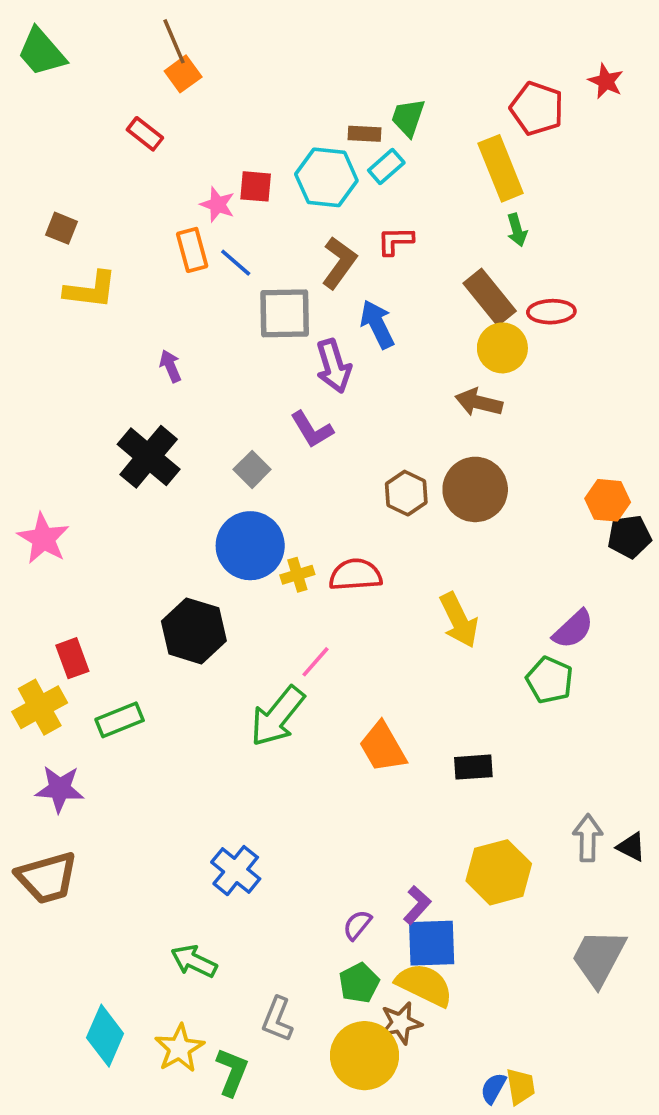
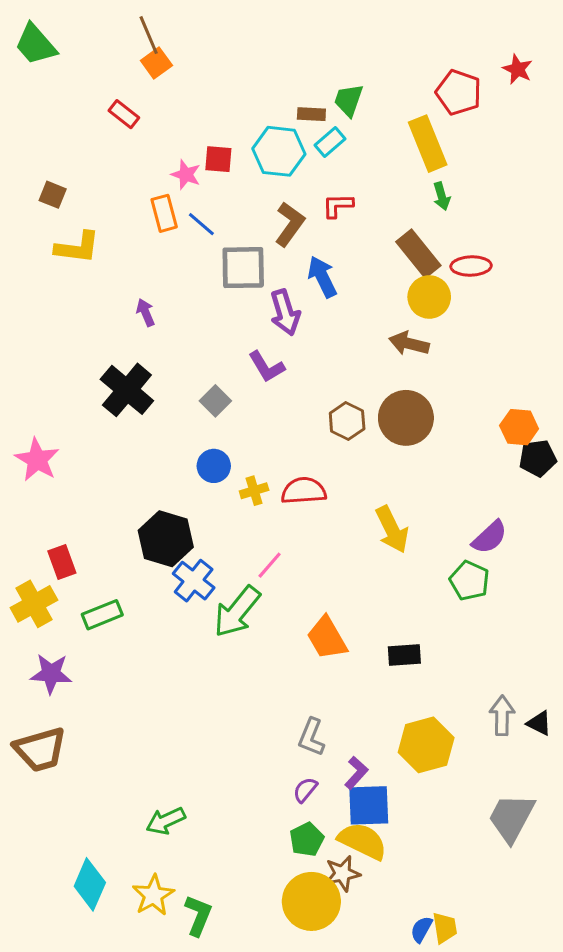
blue circle: (250, 546) -> (214, 466), size x0.6
blue cross: (236, 871) -> (194, 581), moved
green arrow: (194, 961) -> (166, 821), turned -51
gray L-shape: (277, 1019) -> (311, 737), moved

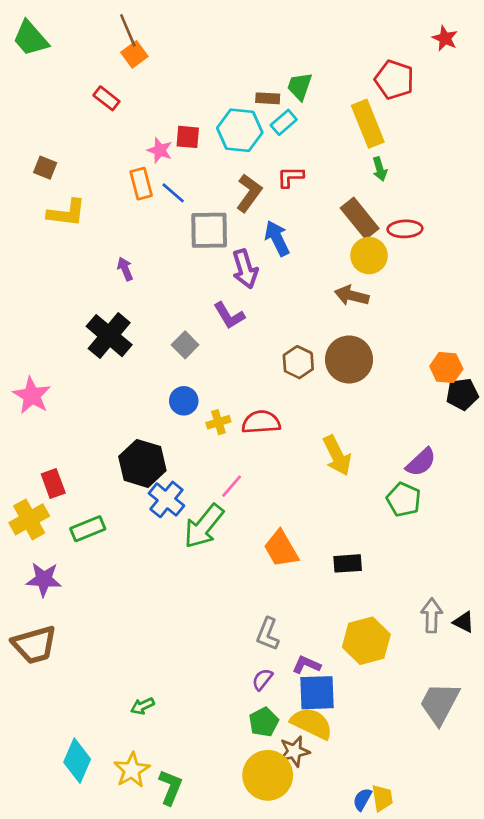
red star: (518, 69) -> (445, 38), moved
purple L-shape: (356, 773) -> (306, 665), turned -108
green arrow: (166, 821) -> (142, 706), size x0.7

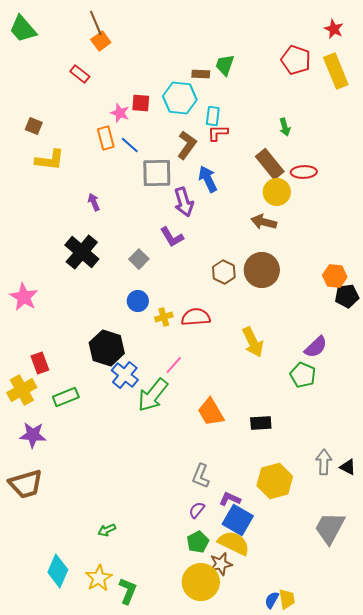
cyan rectangle: (284, 122) -> (213, 116), moved, turned -42
yellow rectangle: (368, 124) -> (336, 71), moved
blue square: (317, 693) -> (238, 520), turned 32

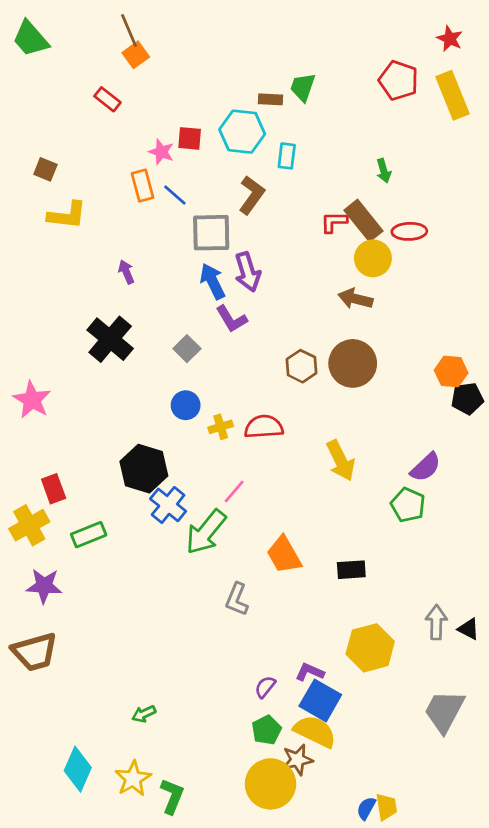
red L-shape: (218, 133) -> (334, 222), moved
blue arrow: (208, 179) -> (213, 281), moved
gray L-shape: (201, 476) -> (237, 599), moved

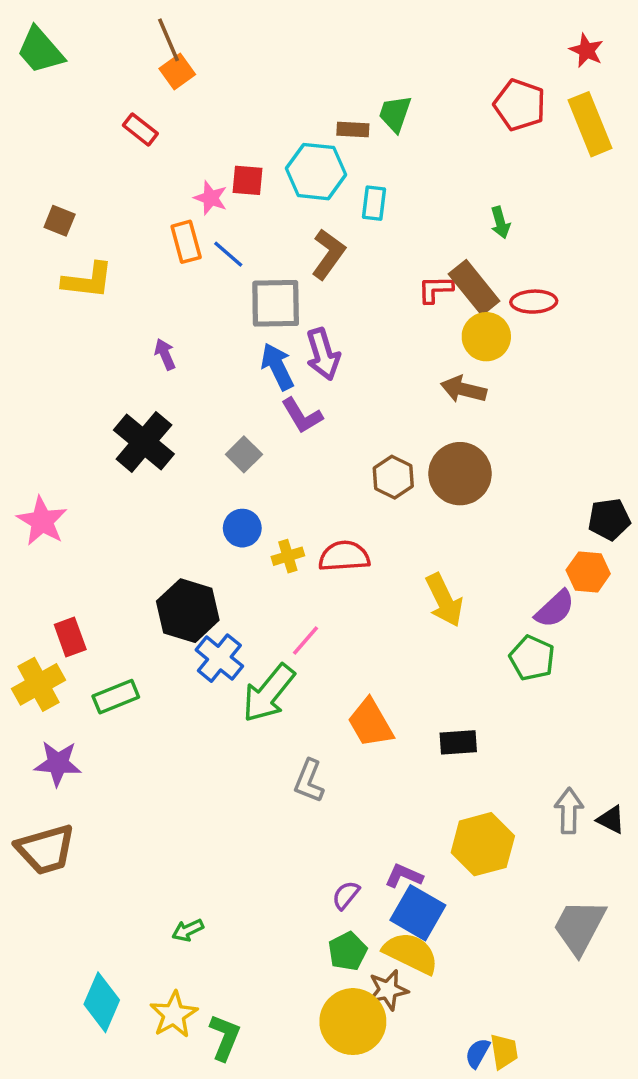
orange hexagon: (451, 372) -> (588, 572), moved

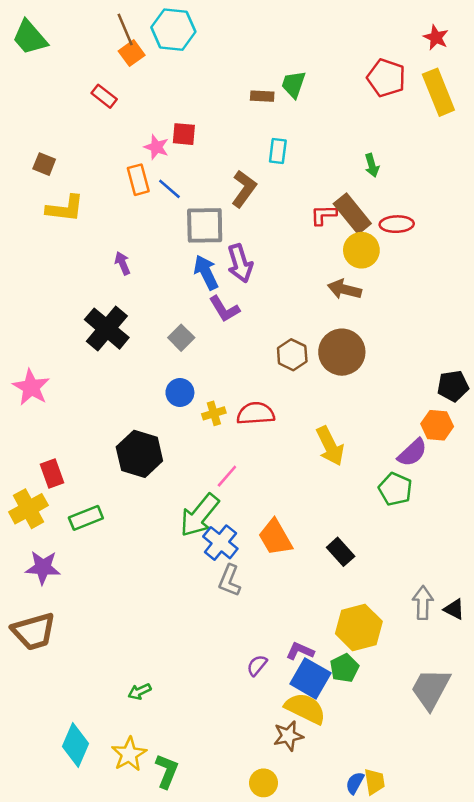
cyan hexagon: (316, 172) -> (173, 30), moved
blue cross: (219, 658) -> (220, 543), moved
black rectangle: (458, 742) -> (341, 552), turned 52
green pentagon: (348, 951) -> (344, 668), moved
yellow circle: (353, 1022) -> (263, 783), moved, size x0.6

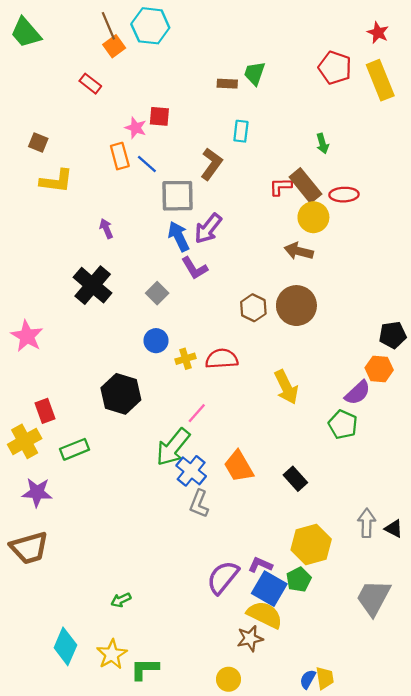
purple arrow: (240, 263) -> (208, 229), turned 56
purple semicircle: (257, 665) -> (223, 577), size x1.8
green L-shape: (167, 771) -> (145, 669), turned -112

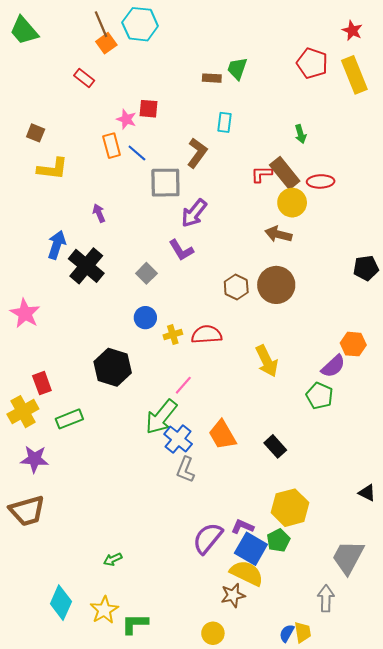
blue arrow: (179, 236) -> (57, 245), moved, turned 44
black pentagon: (393, 335) -> (366, 268), moved
gray arrow: (367, 523) -> (326, 598), moved

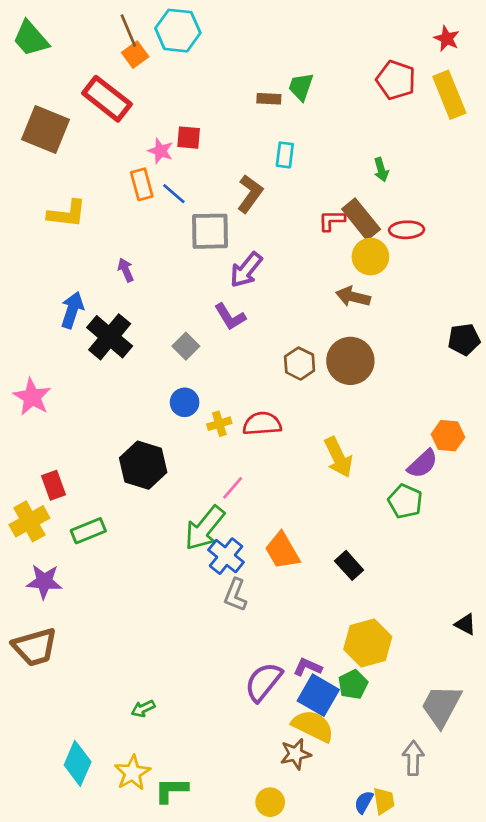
red rectangle: (84, 78) -> (107, 99), size x1.8
brown square: (36, 133) -> (45, 129), moved, size x2.0

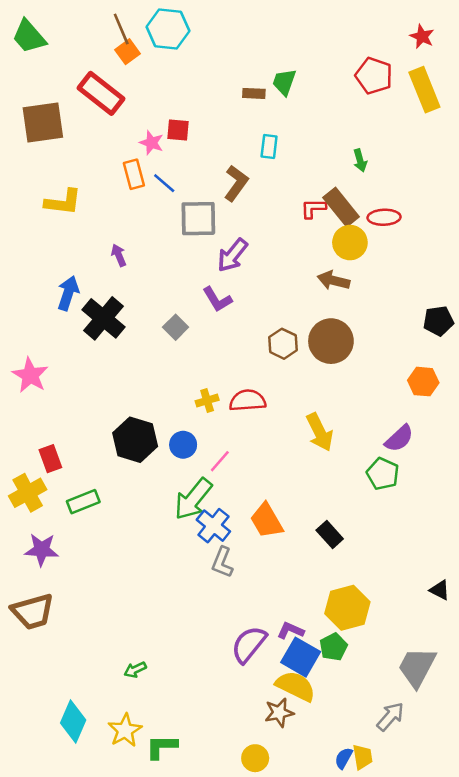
brown square: (45, 129) -> (43, 122), turned -30
blue circle: (185, 402) -> (183, 445), moved
orange hexagon: (448, 436) -> (423, 382), moved
gray arrow: (413, 758) -> (390, 716), turned 40

